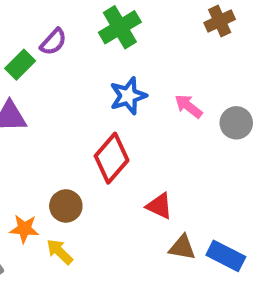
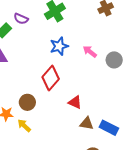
purple semicircle: (53, 42) -> (21, 19), turned 72

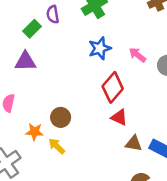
purple semicircle: (21, 19) -> (53, 14), turned 56
red diamond: (51, 78) -> (113, 87), moved

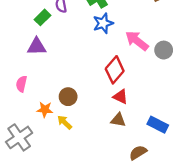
blue star: (100, 48) -> (103, 23), moved
pink arrow: (137, 55) -> (137, 41), size x1.5
brown triangle: (134, 143) -> (118, 120), moved

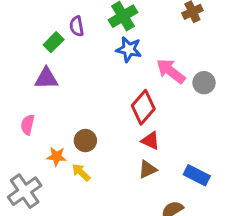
blue star: (103, 23) -> (129, 49), turned 30
brown triangle: (118, 120) -> (148, 169), turned -35

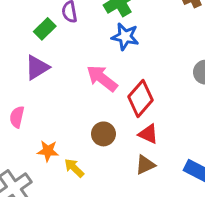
pink arrow: (171, 71) -> (102, 78), moved
purple triangle: (46, 78) -> (37, 67), turned -30
brown circle: (85, 141) -> (103, 134), moved

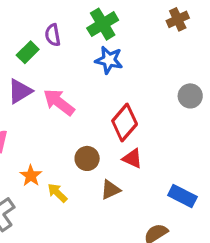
pink arrow: (102, 78) -> (59, 102), moved
orange star: (48, 151) -> (31, 176), turned 30
brown triangle: (145, 165) -> (111, 190), moved

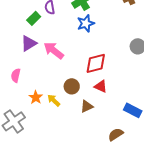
blue star: (109, 60) -> (86, 23), turned -30
red diamond: (125, 123) -> (96, 63), turned 35
yellow arrow: (57, 193) -> (54, 100), moved

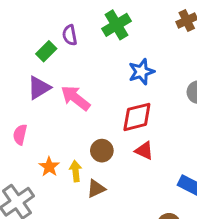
blue star: (86, 23) -> (141, 72), moved
yellow arrow: (54, 100) -> (76, 171), turned 40
brown triangle: (87, 106) -> (96, 189), moved

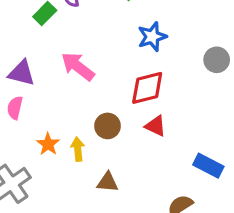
purple triangle: (39, 88) -> (22, 73), moved, turned 45
brown triangle: (96, 189) -> (108, 182), moved, turned 30

